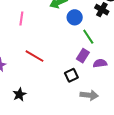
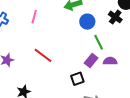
purple semicircle: (100, 63) -> (110, 61), moved

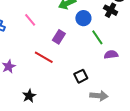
pink line: (34, 17) -> (30, 20), turned -48
purple rectangle: (91, 60) -> (59, 37), moved

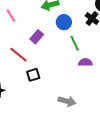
black square: (81, 76) -> (33, 75), moved

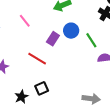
blue circle: (64, 22) -> (71, 31), moved
black square: (33, 75) -> (42, 88), moved

